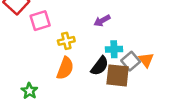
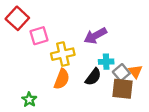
purple arrow: (102, 21) -> (95, 36), size x1.5
yellow cross: (66, 41) -> (63, 54), size x1.5
brown square: (118, 75) -> (122, 89), moved

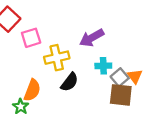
black semicircle: (93, 77) -> (70, 82), moved
orange semicircle: (62, 79) -> (32, 90), moved

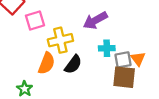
gray square: (120, 77) -> (123, 60), turned 30
orange semicircle: (32, 90) -> (47, 63), moved

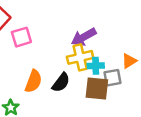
yellow cross: (60, 40) -> (80, 57), moved
orange triangle: (138, 59) -> (129, 61), moved, turned 35
brown square: (124, 77) -> (97, 88), moved

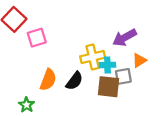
purple arrow: (84, 37) -> (125, 38), moved

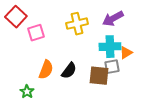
purple arrow: (125, 38) -> (113, 19), moved
yellow cross: (93, 57) -> (77, 24), moved
cyan cross: (107, 65) -> (110, 47), moved, size x1.5

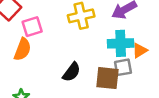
orange semicircle: (46, 70) -> (23, 49), moved

